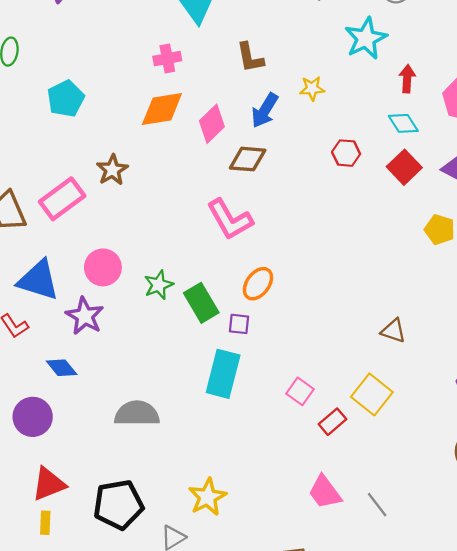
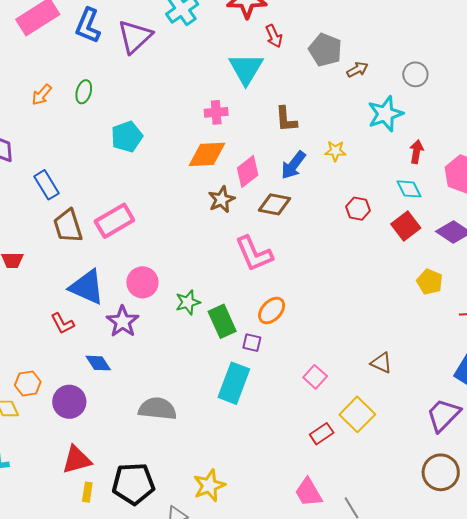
brown star: (112, 170) -> (222, 200), moved
pink square: (300, 391) -> (315, 377), moved
yellow rectangle: (45, 523) -> (87, 492), moved

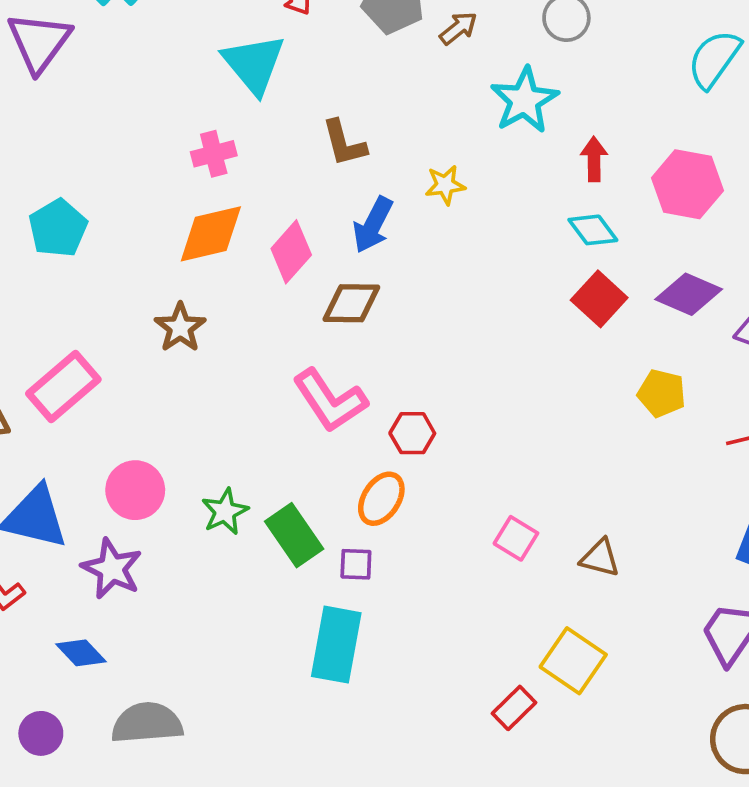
brown star: (222, 200) -> (180, 328), moved
red hexagon: (358, 209) -> (412, 433), moved
pink square: (315, 377) -> (516, 538), moved
purple circle: (69, 402) -> (41, 733), size x0.7
gray semicircle: (157, 409) -> (147, 723), moved

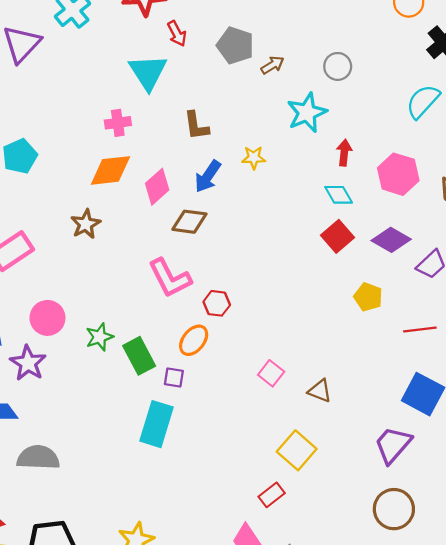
red rectangle: (514, 708) -> (272, 495), moved

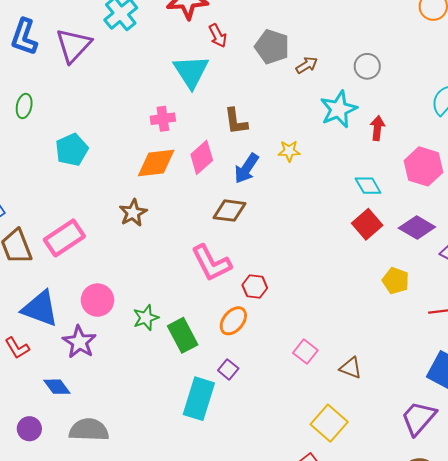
red arrow: (344, 153) -> (377, 128), moved
pink diamond: (157, 187) -> (202, 157), moved
purple square: (174, 378) -> (228, 369), moved, turned 30

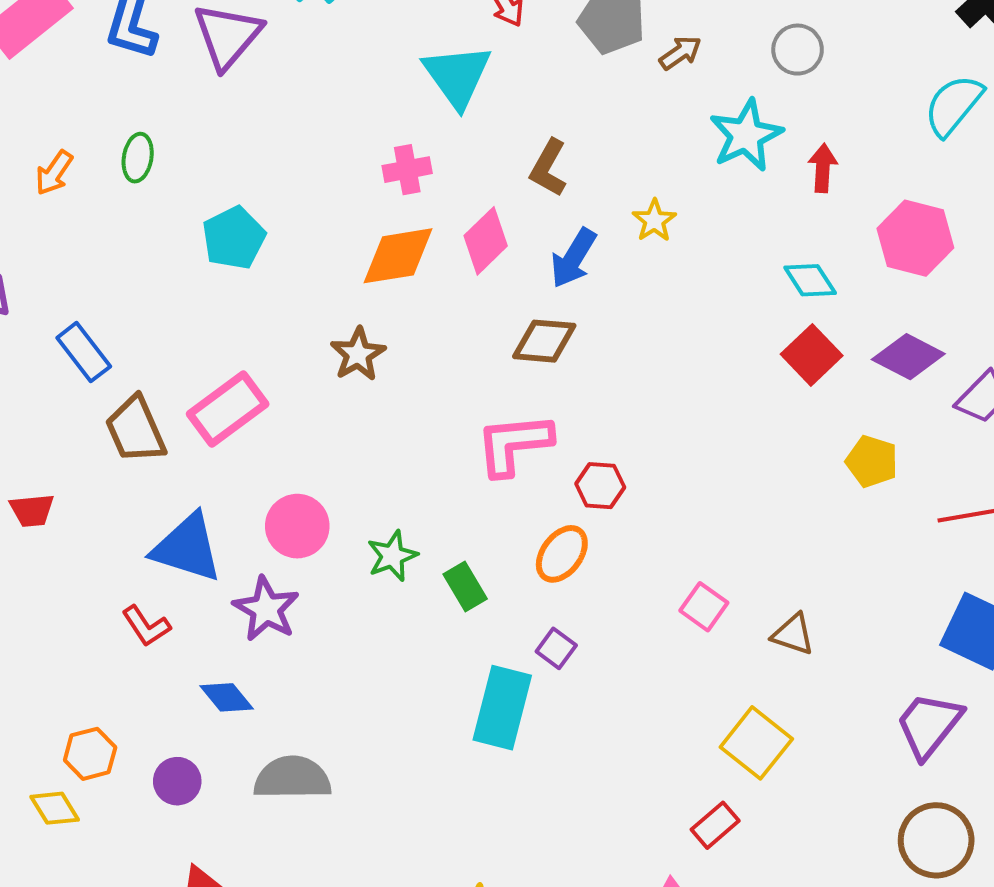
brown L-shape: (236, 121) -> (548, 168), turned 40
yellow star: (289, 151) -> (654, 221), turned -30
pink L-shape: (211, 263) -> (514, 444), turned 114
green rectangle: (183, 335) -> (465, 586), size x0.7

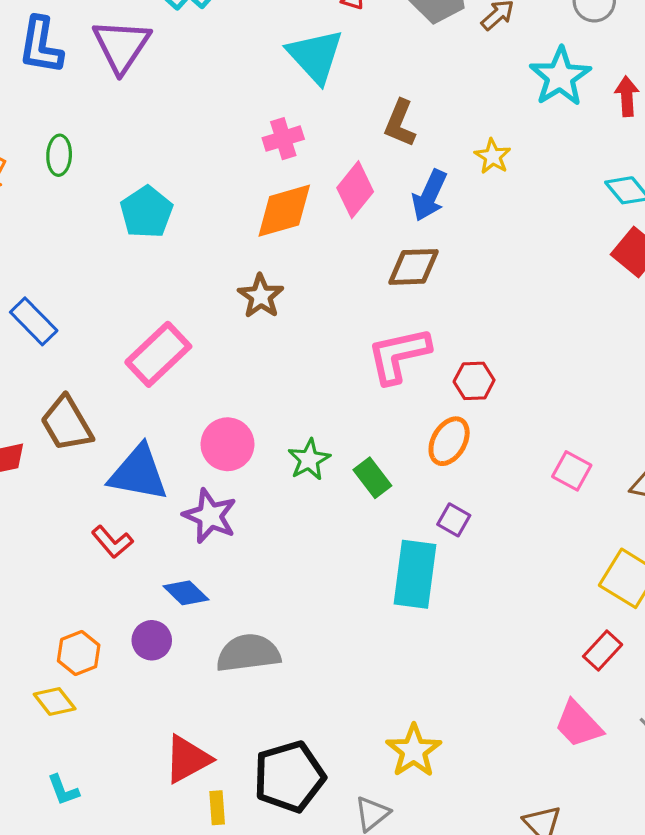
brown trapezoid: (136, 430) -> (67, 424), moved
purple circle: (177, 781) -> (152, 640), moved

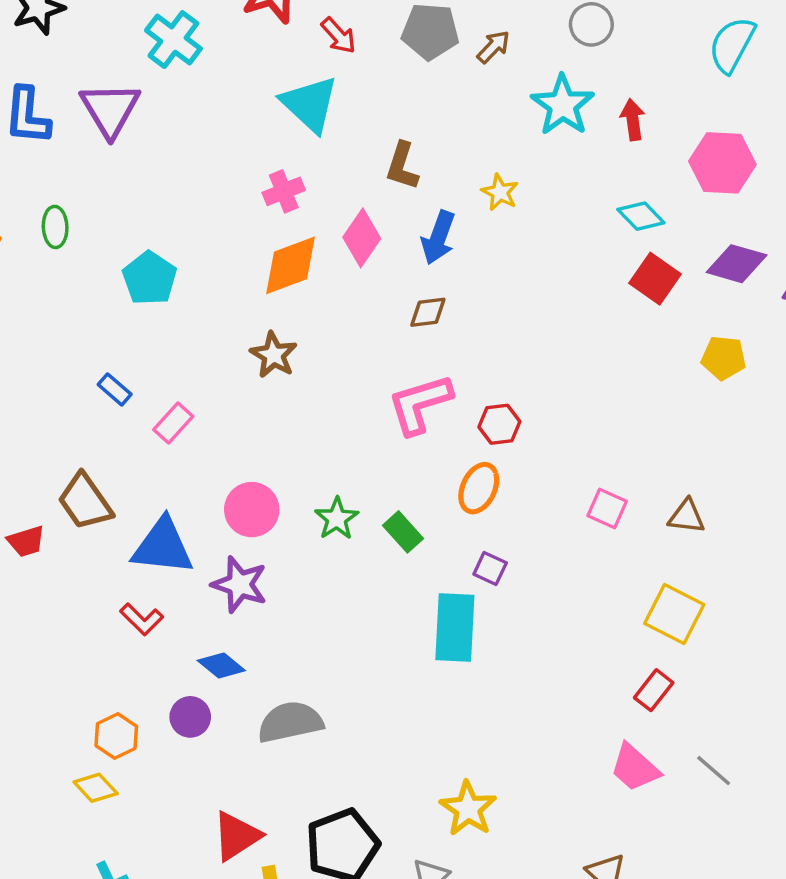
brown diamond: (413, 267) -> (428, 312), size x0.7
blue rectangle: (34, 321) -> (115, 389), moved, size x0.7
pink rectangle: (158, 354) -> (173, 423), size x0.6

